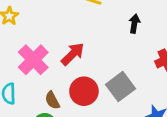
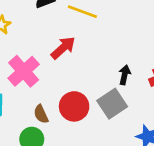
black arrow: (134, 24) -> (125, 75), moved
red arrow: (73, 54) -> (63, 48), moved

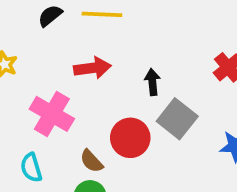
red arrow: (63, 48) -> (92, 68), turned 52
black arrow: (125, 75) -> (152, 82), moved

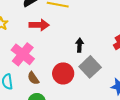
red arrow: (92, 68) -> (39, 25), moved
brown semicircle: (91, 161) -> (33, 78), moved

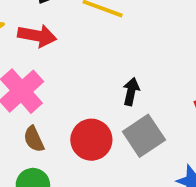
red arrow: (39, 25) -> (37, 36), moved

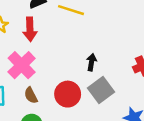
red arrow: (37, 36) -> (30, 29), turned 80

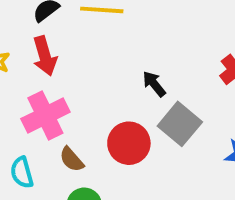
black arrow: (92, 62) -> (154, 84), turned -35
pink cross: (22, 65) -> (45, 115), turned 32

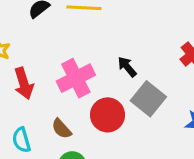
red arrow: (45, 56) -> (24, 83), moved
pink cross: (45, 115) -> (76, 78), moved

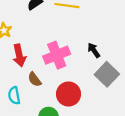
red circle: (108, 115) -> (69, 94), moved
brown semicircle: (61, 129) -> (35, 79), moved

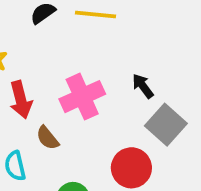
red circle: (69, 94) -> (131, 168), moved

